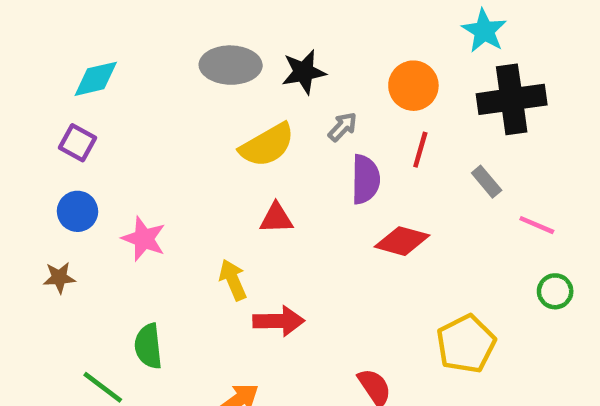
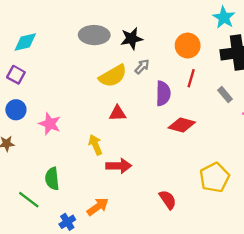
gray arrow: (343, 127) -> (142, 67), moved

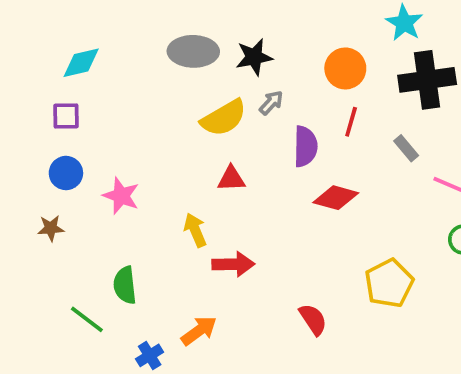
purple square: (16, 75) -> (66, 116), turned -30

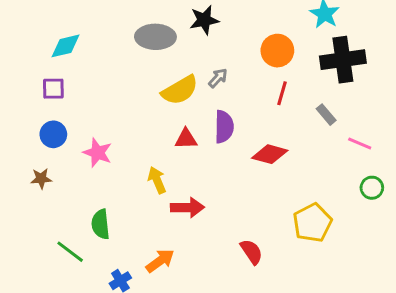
black star: (254, 57) -> (204, 20), moved
purple semicircle: (305, 146) -> (224, 127), moved

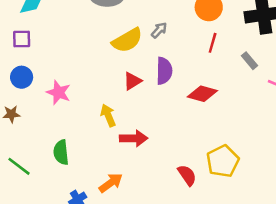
red triangle: (186, 139) -> (132, 81), turned -30
yellow pentagon: (312, 223) -> (223, 161), moved
green line: (70, 252) -> (19, 166), moved

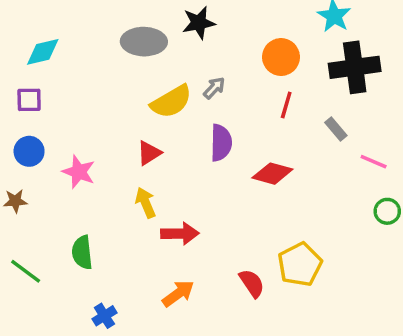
red triangle: (132, 81) -> (149, 153), moved
orange arrow: (111, 183) -> (178, 294), moved

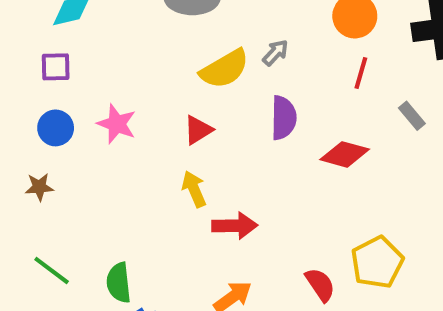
gray rectangle: (336, 129) -> (412, 116), moved
pink star: (79, 172) -> (117, 124), moved
green semicircle: (82, 252) -> (119, 283), moved

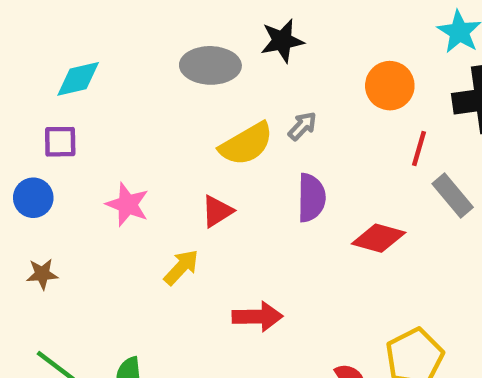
red line: (361, 73) -> (419, 148), moved
gray rectangle: (412, 116) -> (453, 196), size x1.4
blue circle: (56, 128) -> (33, 198), moved
yellow arrow: (194, 189) -> (181, 267), moved, turned 66

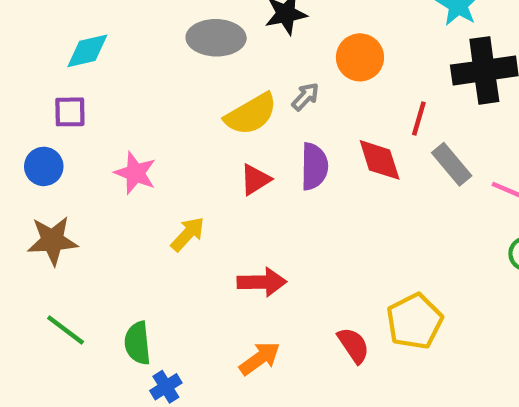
orange circle: (390, 86) -> (360, 57), moved
red triangle: (217, 211) -> (255, 180), moved
red diamond: (379, 238) -> (380, 160), moved, turned 57
brown star: (42, 274) -> (52, 241), size x1.6

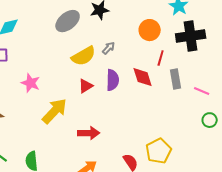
gray ellipse: (216, 38) -> (68, 21), turned -40
orange circle: (360, 57) -> (150, 30), moved
gray rectangle: (452, 164) -> (176, 79), turned 30
yellow arrow: (188, 234) -> (55, 111), size x1.6

